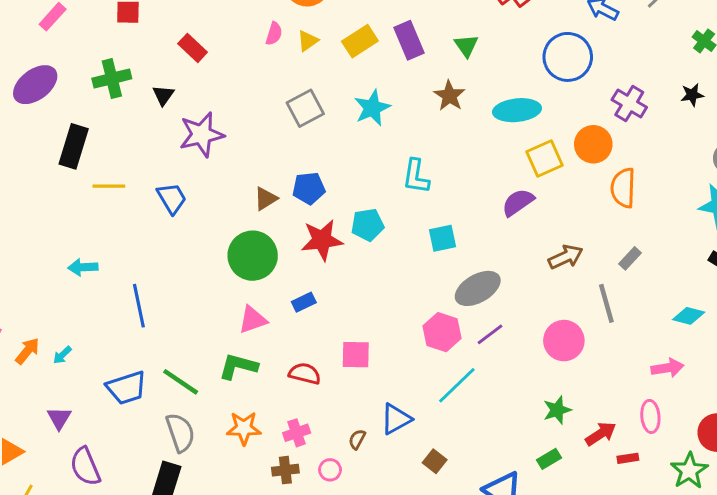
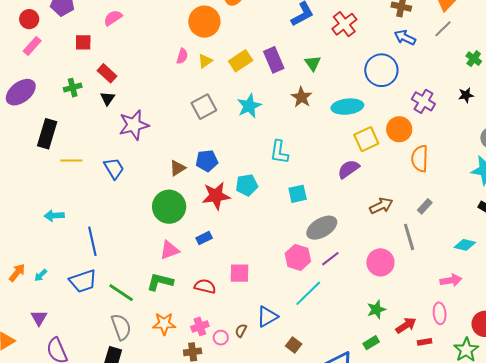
red rectangle: (193, 48) -> (107, 73), moved
green cross: (112, 78) -> (73, 88), size x0.7
blue trapezoid: (126, 388) -> (83, 281), moved
pink circle: (330, 470) -> (221, 338), moved

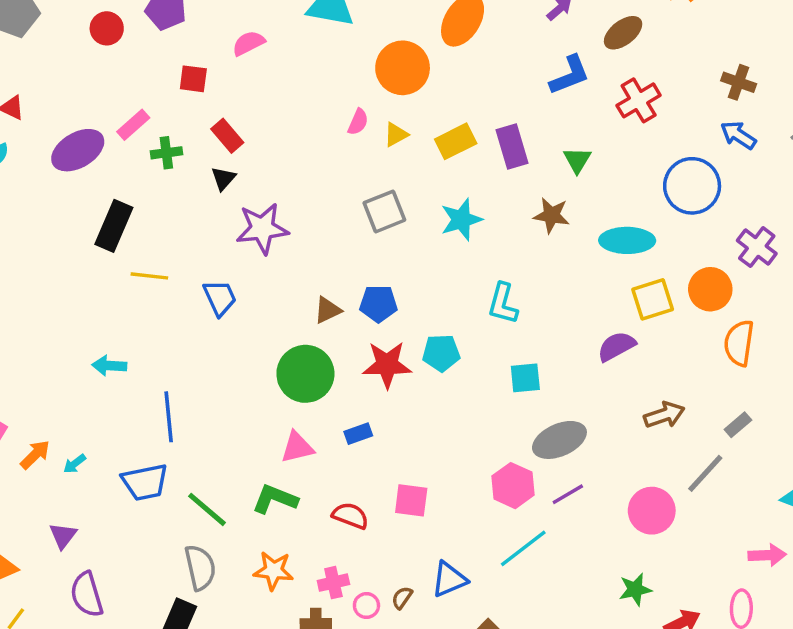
pink rectangle: (32, 46) -> (133, 125), moved
brown star: (301, 97) -> (551, 215), turned -30
gray line: (409, 237) -> (705, 473), turned 52

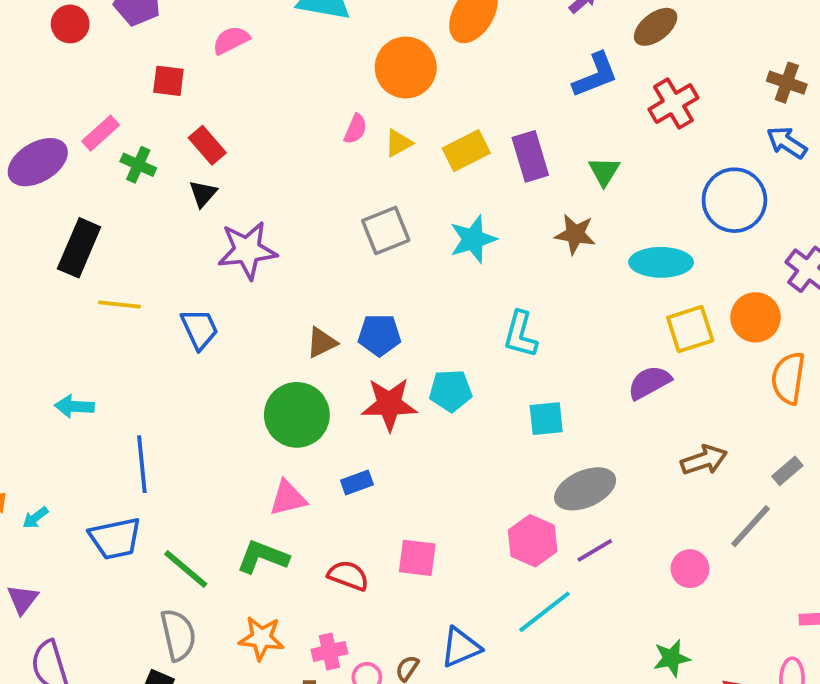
green cross: (166, 153) -> (138, 165), turned 32
pink circle: (652, 511) -> (690, 569), size x0.7

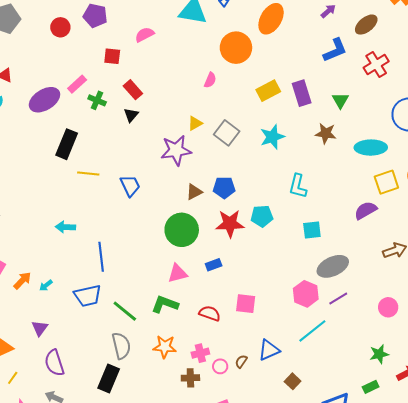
yellow triangle: (398, 143) -> (195, 123), moved
gray square: (386, 230) -> (227, 133), turned -30
purple star: (247, 250) -> (176, 150), moved

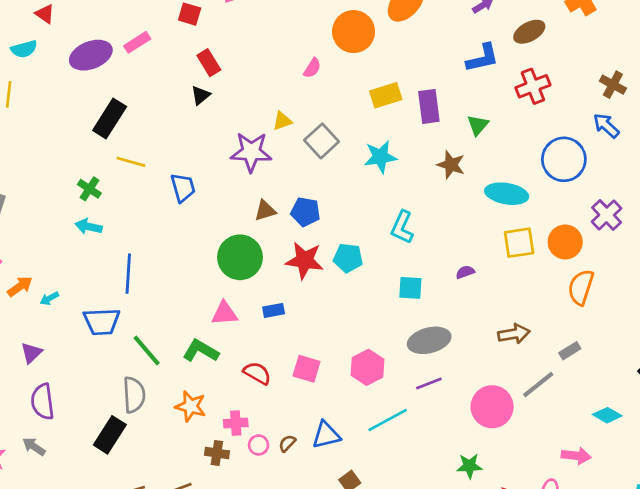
green cross: (97, 100) -> (89, 189), moved
purple semicircle: (366, 210) -> (465, 272), moved, size x0.6
pink hexagon: (306, 294) -> (367, 367), moved
pink circle: (388, 307) -> (492, 407), size x1.6

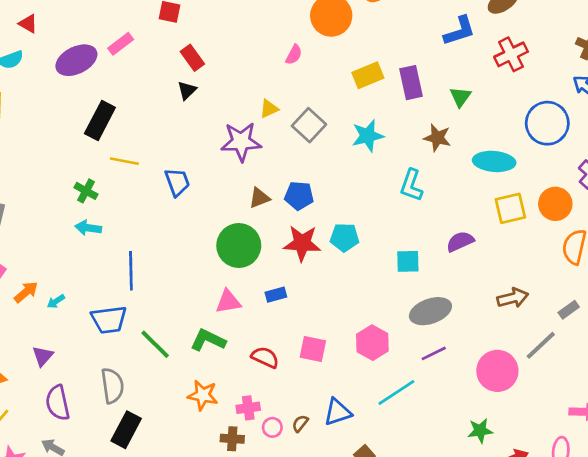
cyan L-shape: (402, 227) -> (411, 185), moved
purple semicircle: (465, 272) -> (460, 241), size x1.5
gray semicircle: (134, 395) -> (112, 386), moved

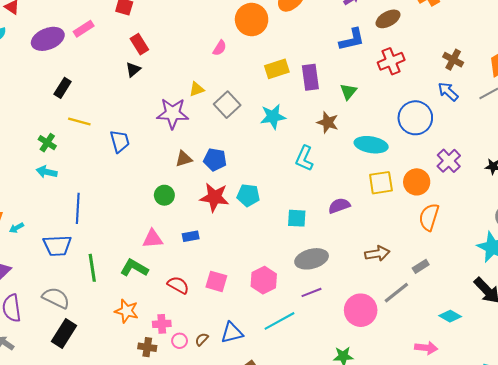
black rectangle: (100, 121) -> (63, 88), size x0.7
green circle: (239, 246) -> (164, 195), size x0.6
green line: (155, 344) -> (92, 268), turned 32
gray semicircle: (112, 386) -> (56, 298), turned -60

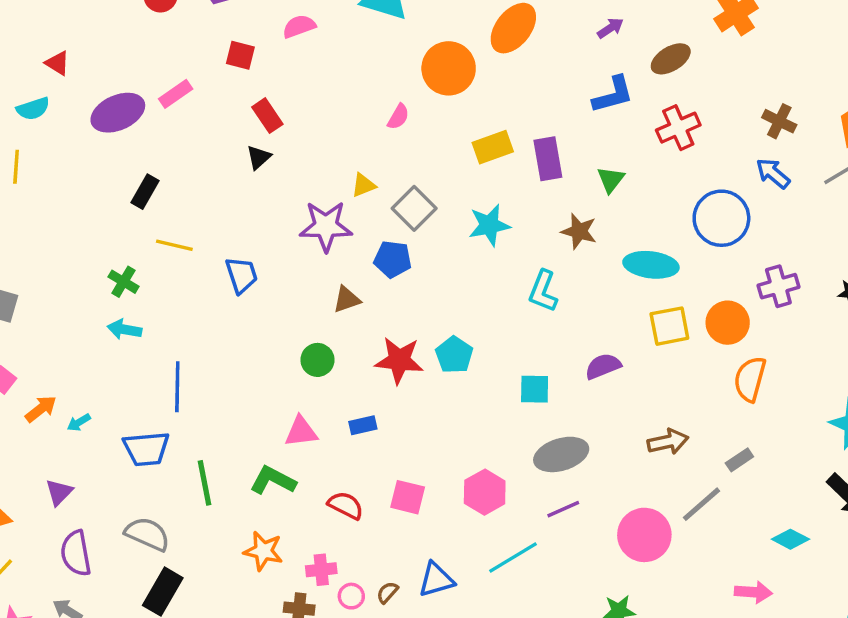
blue pentagon: (215, 160) -> (393, 259), moved
purple cross: (449, 161) -> (778, 286), turned 30
cyan pentagon: (248, 195) -> (454, 355), turned 30

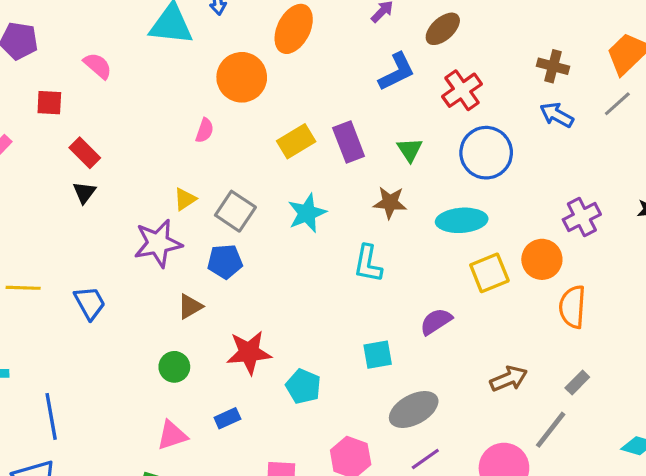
pink semicircle: (299, 26) -> (98, 66), turned 72
blue circle: (721, 218) -> (486, 153), moved
cyan pentagon: (454, 355) -> (303, 386), moved

